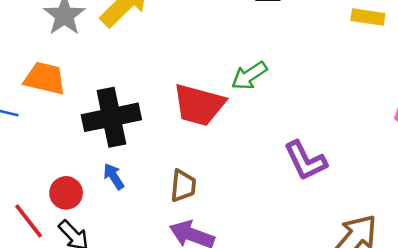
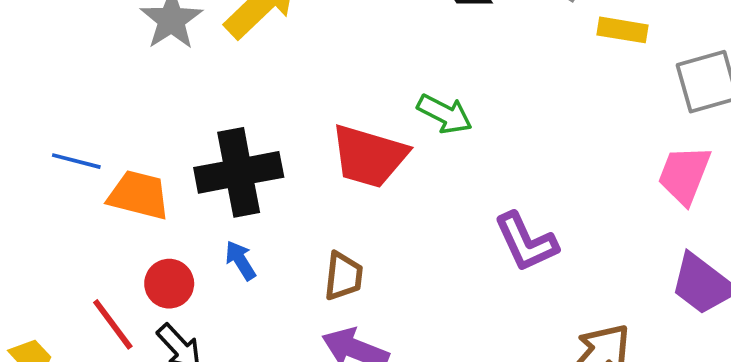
green arrow: (249, 76) -> (445, 114), turned -120
orange trapezoid: (45, 78) -> (139, 195), moved

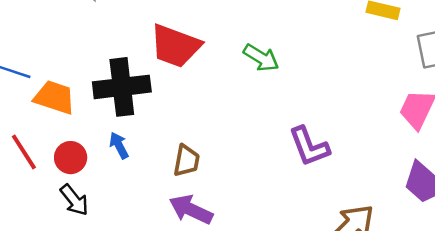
red trapezoid: (369, 156) -> (175, 46), moved
red line: (113, 324) -> (24, 152), moved

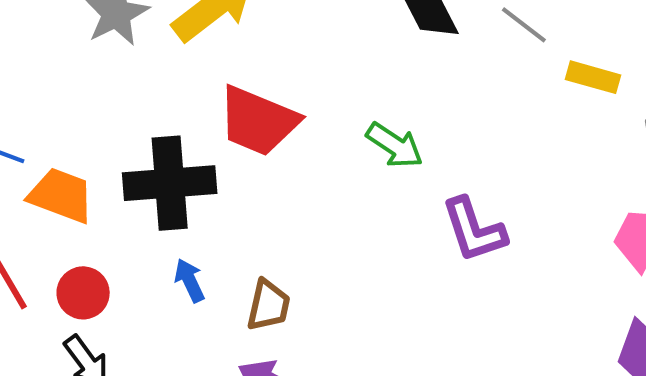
blue arrow: (119, 145) -> (190, 280), moved
purple L-shape: (309, 146) -> (474, 230), moved

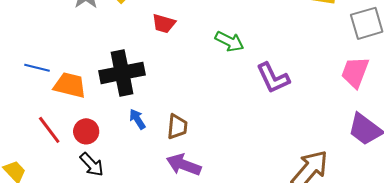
red trapezoid: (258, 121) -> (164, 23), moved, size x0.6

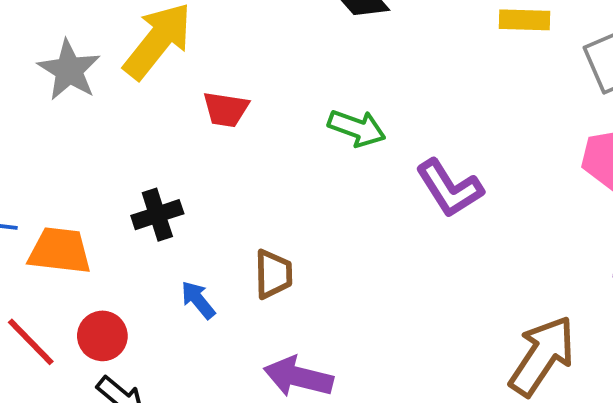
black cross: (122, 73) -> (157, 215), size x0.6
brown trapezoid: (177, 127) -> (273, 274), moved

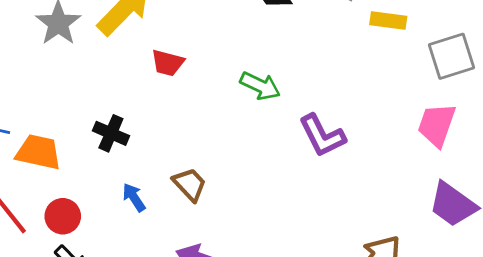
black cross: (157, 215) -> (111, 133), turned 36
brown trapezoid: (273, 274) -> (190, 184), turned -48

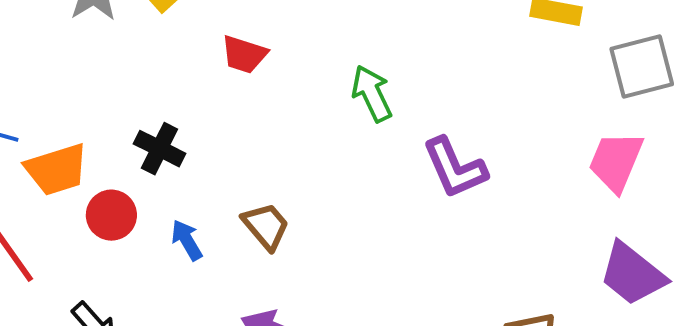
green arrow: (260, 86) -> (372, 94), turned -144
orange trapezoid: (38, 152) -> (57, 169), turned 147
red circle: (63, 216) -> (111, 215), moved

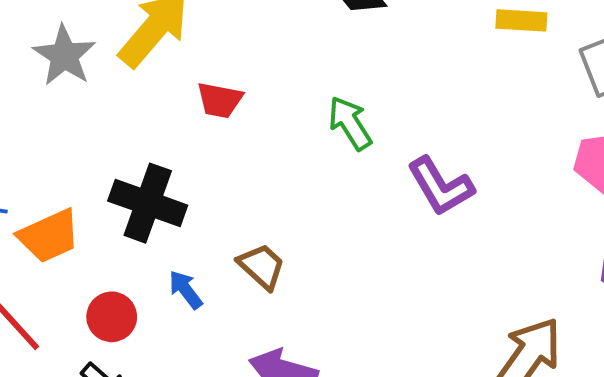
black cross: (160, 149) -> (148, 203), size x1.5
red circle: (111, 215) -> (112, 317), moved

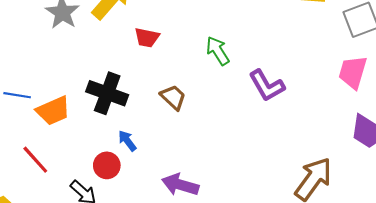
brown trapezoid: (262, 266) -> (173, 97), moved
red circle: (112, 317) -> (107, 165), moved

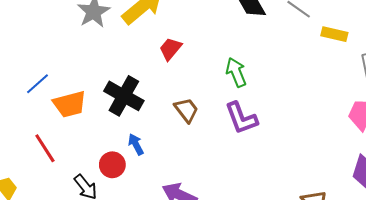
red trapezoid: (147, 38) -> (170, 49), turned 110
purple L-shape: (267, 86) -> (241, 118), moved
blue line: (17, 95) -> (38, 84), turned -60

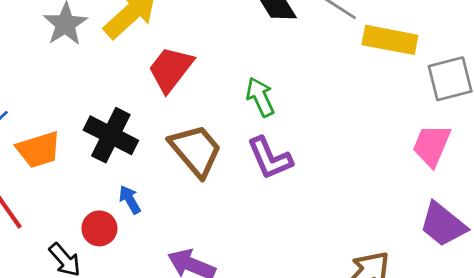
yellow rectangle: (334, 34) -> (390, 40), size x1.5
red trapezoid: (170, 49) -> (171, 69), size x1.5
brown trapezoid: (186, 110) -> (196, 150), size x1.6

